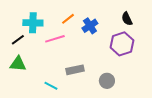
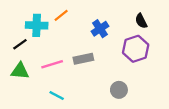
orange line: (68, 19) -> (61, 15), moved
pink line: (55, 39) -> (52, 64), moved
gray rectangle: (75, 70) -> (83, 59), moved

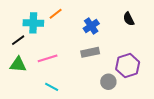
purple hexagon: (136, 49) -> (128, 66), moved
gray rectangle: (83, 59) -> (90, 52), moved

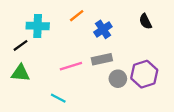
orange line: (56, 14) -> (77, 16), moved
pink line: (48, 58) -> (71, 66), moved
gray circle: (108, 82) -> (118, 79), moved

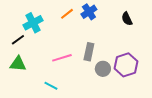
cyan cross: (38, 26) -> (33, 23), turned -30
blue cross: (103, 29) -> (89, 12), moved
gray rectangle: (102, 59) -> (89, 52), turned -66

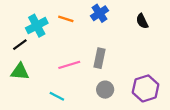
orange line: (67, 14) -> (66, 19), moved, turned 56
purple hexagon: (126, 65) -> (146, 88), moved
gray circle: (103, 69) -> (105, 90), moved

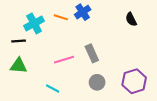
blue cross: (100, 13) -> (83, 12), moved
black line: (20, 45) -> (19, 41), turned 32
gray rectangle: (100, 58) -> (92, 53), turned -36

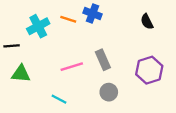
blue cross: (83, 12) -> (93, 13), turned -35
black line: (19, 41) -> (12, 46), moved
purple hexagon: (134, 81) -> (149, 70), moved

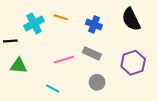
blue cross: (93, 13) -> (94, 24), moved
black semicircle: (147, 22) -> (131, 19), size x1.6
gray rectangle: (103, 60) -> (92, 53), turned -42

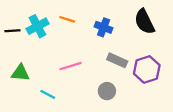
black line: (10, 41) -> (12, 31), moved
gray rectangle: (92, 53) -> (117, 60), moved
cyan line: (53, 88) -> (48, 94), moved

